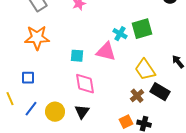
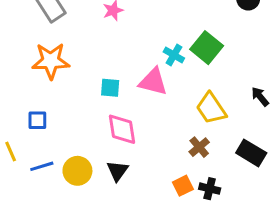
green square: (142, 29) -> (207, 48), turned -35
black rectangle: (160, 92) -> (251, 153), moved
blue line: (31, 109) -> (42, 166), turned 35

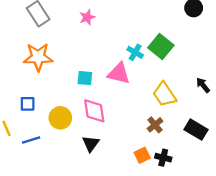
yellow circle: (77, 171) -> (60, 118), moved

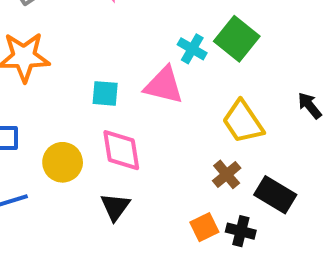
black rectangle: (196, 130) -> (275, 195), moved

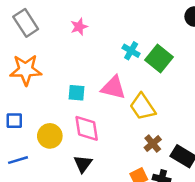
cyan cross: (192, 49) -> (131, 51), moved
yellow trapezoid: (243, 122) -> (143, 107), moved

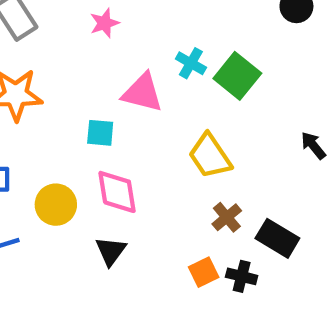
pink triangle: (113, 88) -> (142, 93), moved

